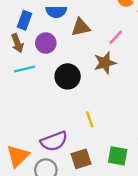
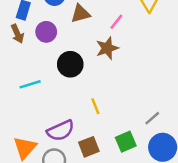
cyan line: (24, 69) -> (30, 84), moved
green square: (118, 156) -> (126, 142), turned -30

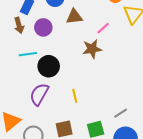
black circle: (70, 64) -> (49, 66), moved
cyan line: (30, 84) -> (28, 54), moved
purple semicircle: (61, 131) -> (39, 94), moved, turned 135

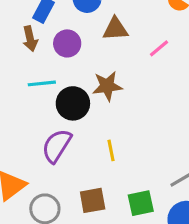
brown star: (92, 49) -> (107, 86), moved

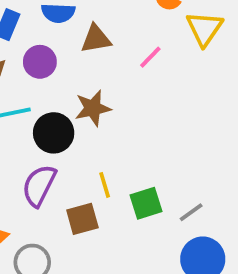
brown square: (93, 200) -> (82, 219), moved
green square: (141, 203) -> (146, 203), moved

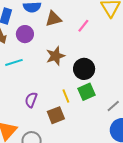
black circle: (54, 133) -> (84, 69), moved
purple semicircle: (39, 186) -> (31, 100), size x0.7
green square: (146, 203) -> (87, 92), moved

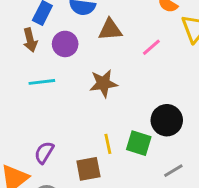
black circle: (84, 69) -> (167, 120), moved
green square: (87, 92) -> (139, 143), turned 30
purple semicircle: (31, 100) -> (44, 152), moved

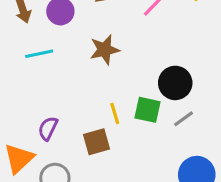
gray line: (173, 171) -> (184, 119), moved

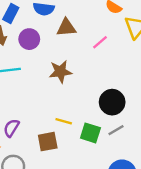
green square: (148, 110) -> (90, 133), moved
yellow line: (115, 113) -> (64, 121), turned -63

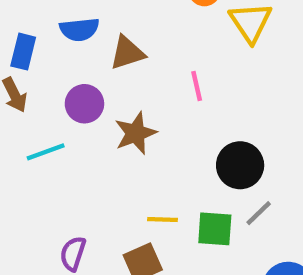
purple circle: (29, 39) -> (84, 104), moved
pink line: (100, 42) -> (197, 86), moved, turned -49

